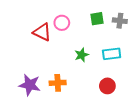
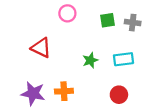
pink circle: (62, 23) -> (67, 13), moved
red triangle: (42, 32) -> (41, 48), moved

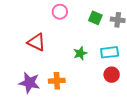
green square: (107, 20) -> (95, 18), turned 32
red circle: (119, 95) -> (112, 75), moved

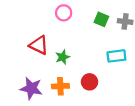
green star: (80, 53) -> (63, 57), moved
red circle: (112, 75) -> (90, 82), moved

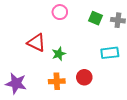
purple star: (31, 88) -> (16, 83), moved

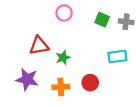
red triangle: (36, 43) -> (39, 46), turned -36
purple star: (16, 83) -> (27, 79), moved

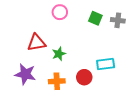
cyan rectangle: (117, 57) -> (106, 64), moved

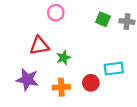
pink circle: (60, 12) -> (56, 13), moved

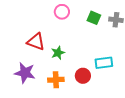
pink circle: (56, 13) -> (62, 12), moved
red triangle: (39, 46) -> (36, 42), turned 30

